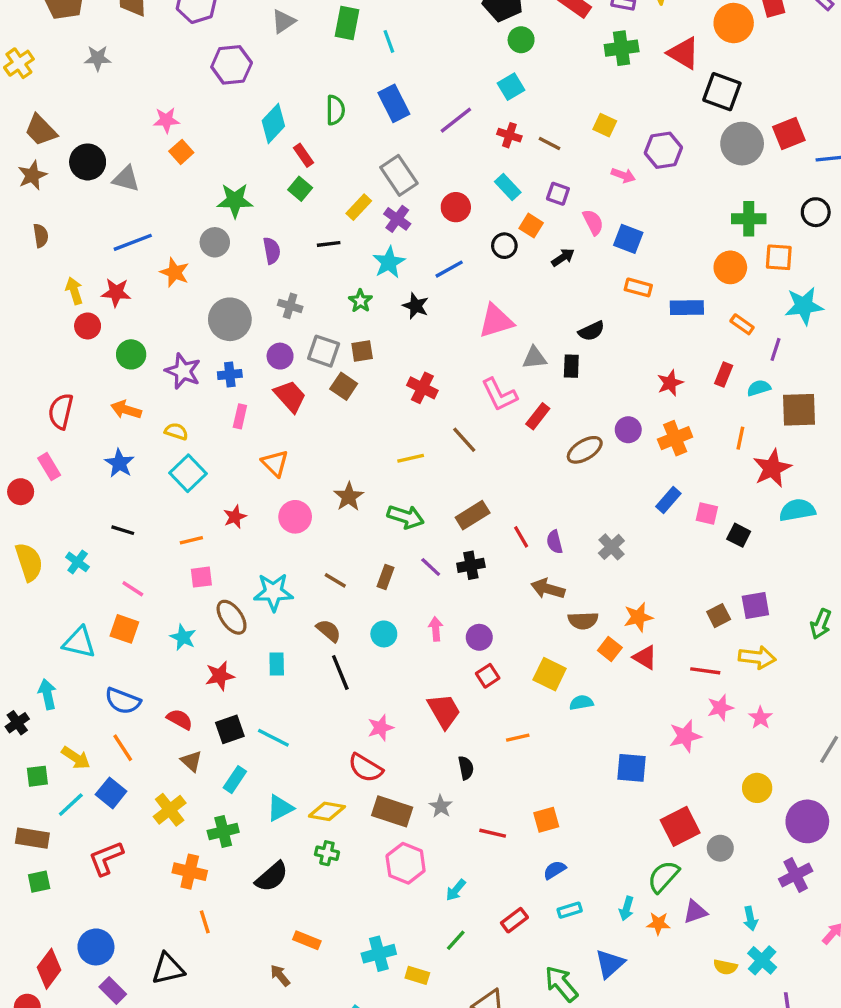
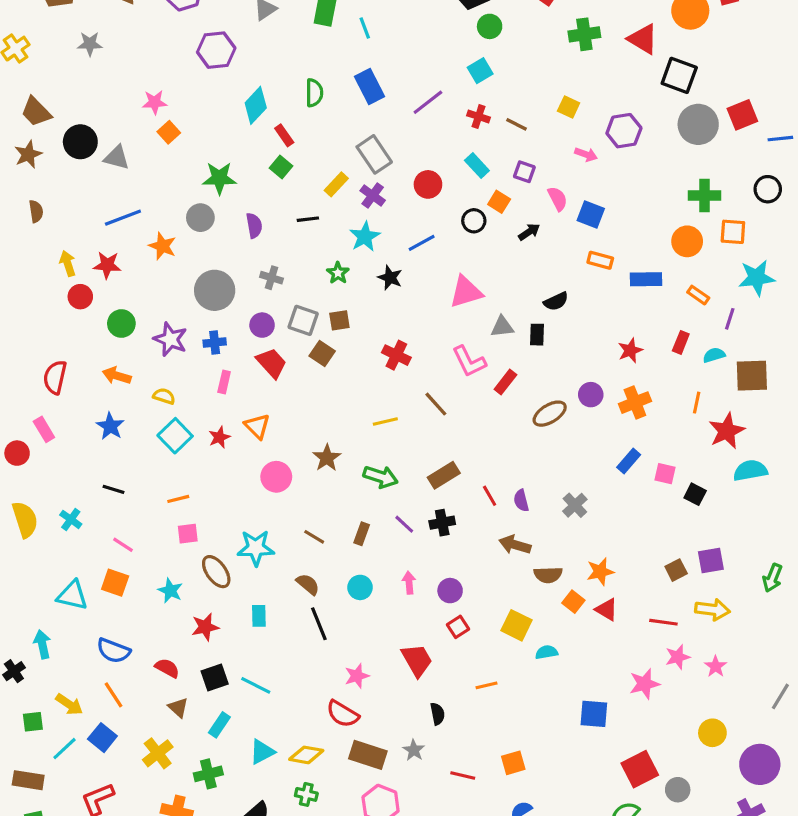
red star: (235, 517) -> (219, 437), moved

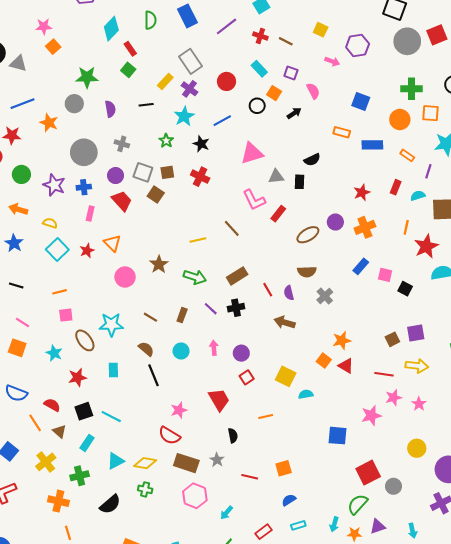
blue square: (591, 214) -> (361, 102), moved
red cross: (396, 355) -> (200, 177), moved
brown semicircle: (548, 575) -> (307, 272), moved
orange line: (113, 695) -> (35, 423), moved

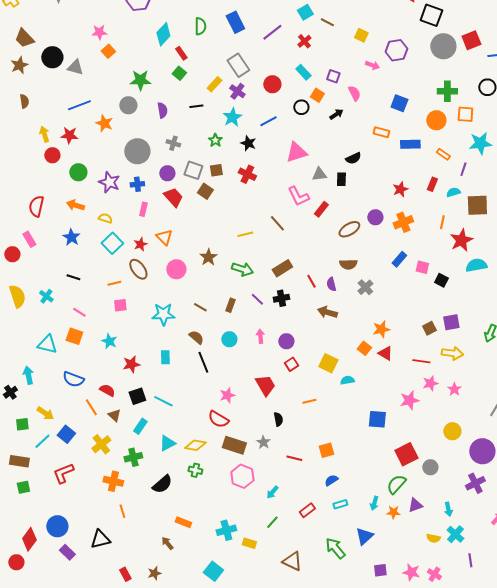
red cross: (260, 36) -> (304, 41), turned 32
brown line: (286, 41) -> (327, 22), moved
brown ellipse: (85, 340) -> (138, 269), moved

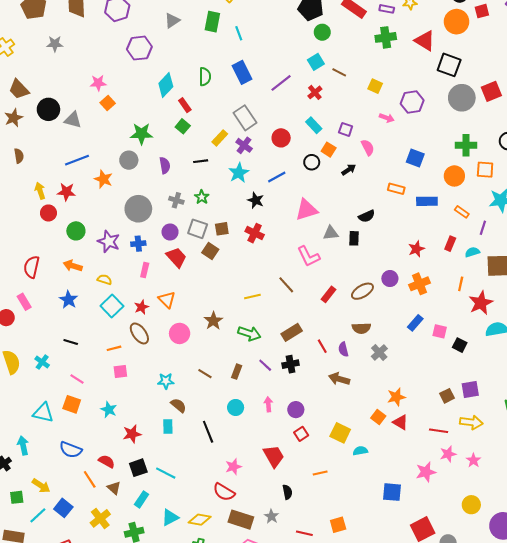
green star: (215, 140) -> (202, 197), moved
red rectangle: (321, 209) -> (329, 294), moved
cyan star: (163, 314) -> (166, 381), size x0.7
brown semicircle: (196, 337) -> (178, 405), moved

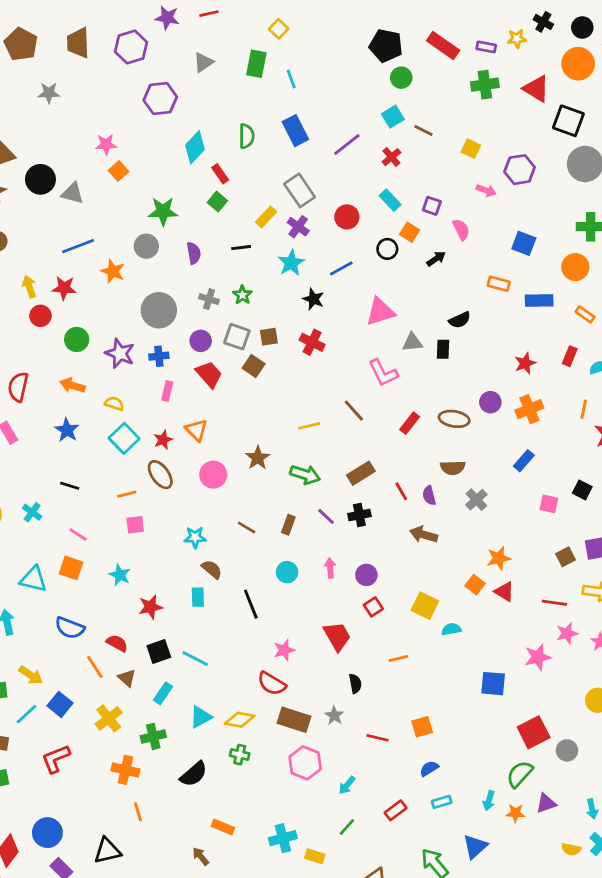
brown ellipse: (362, 291) -> (454, 419), turned 40
pink square: (440, 331) -> (549, 504), moved

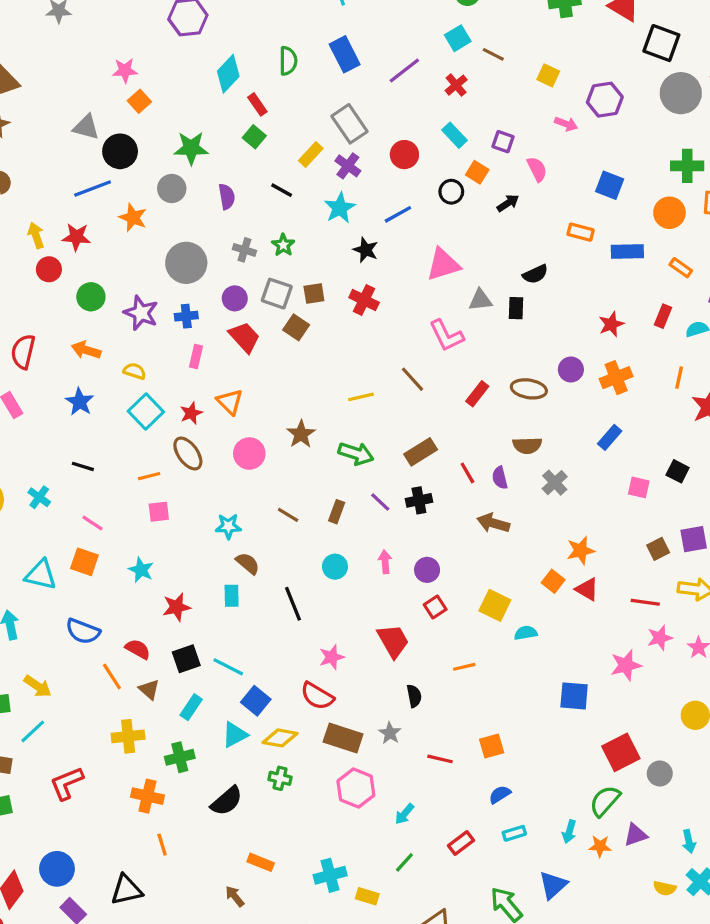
black circle: (40, 179) -> (120, 151), moved
black line: (241, 248) -> (282, 190), turned 36
blue square: (60, 704) -> (256, 701), moved
yellow cross: (109, 718) -> (128, 736), turned 32

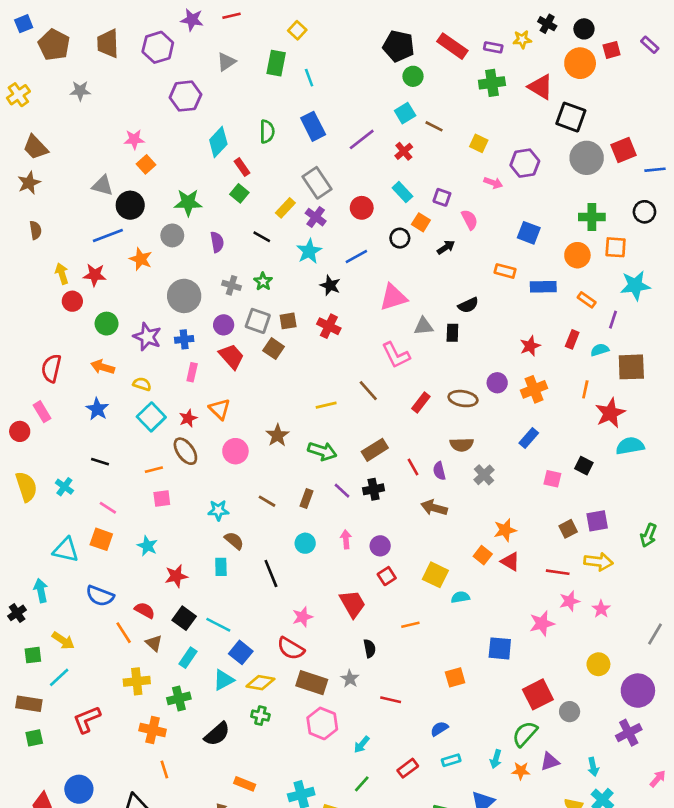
black square: (186, 659) -> (184, 618), turned -35
orange square: (492, 746) -> (455, 677), moved

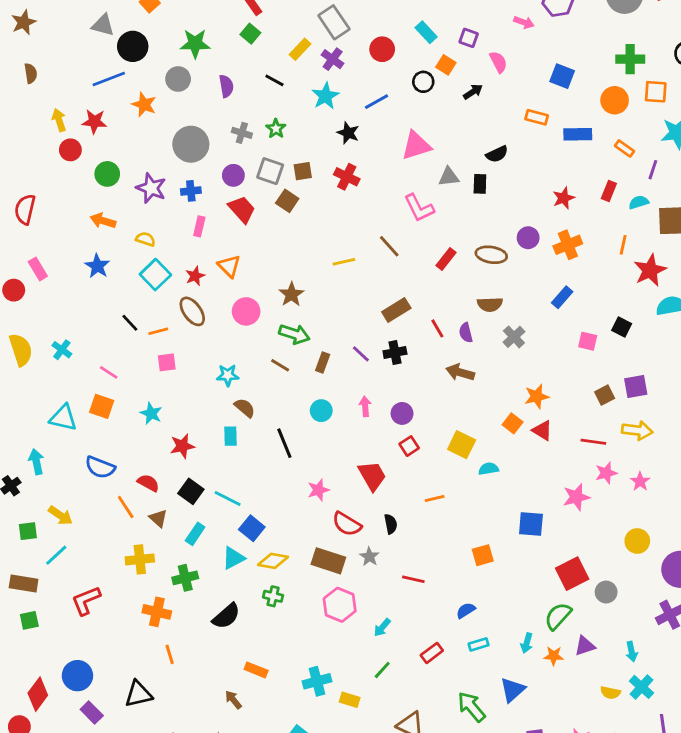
red semicircle: (51, 368) -> (25, 209), moved
green arrow: (322, 451) -> (294, 334), moved
black line: (100, 462) -> (130, 323), moved, turned 30
red semicircle: (291, 648) -> (347, 524), moved

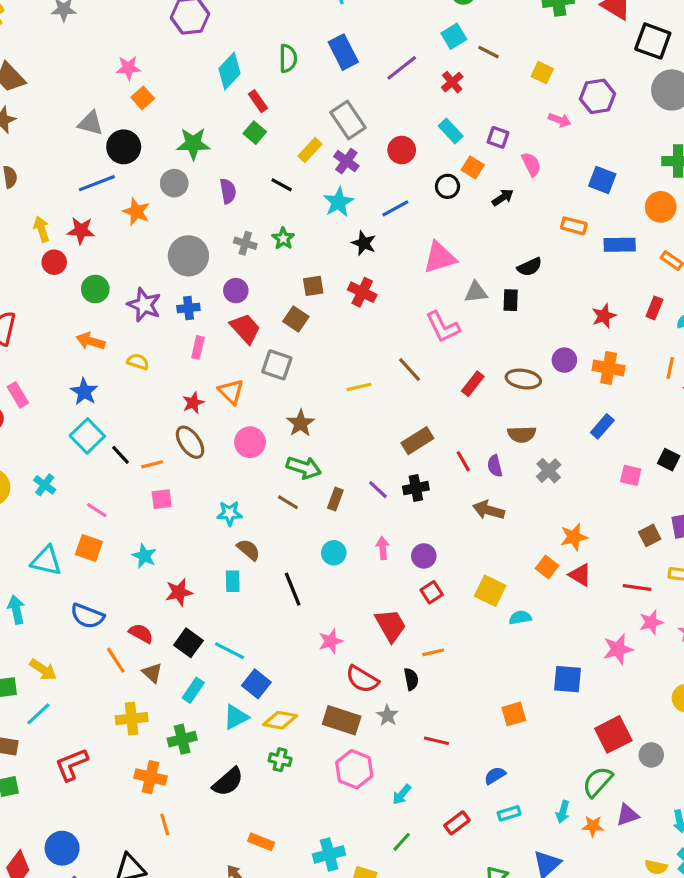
gray square: (270, 171) -> (277, 365), moved
orange cross: (568, 245) -> (609, 368), turned 32
cyan square: (155, 275) -> (87, 436), moved
orange line: (435, 498) -> (433, 652), moved

